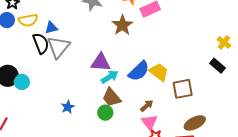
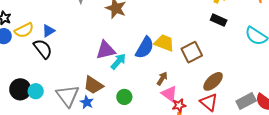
gray triangle: (58, 47) -> (68, 96), moved
brown trapezoid: (112, 97) -> (93, 85), moved

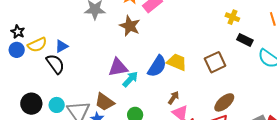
black rectangle: (219, 20) -> (245, 40), moved
brown square: (192, 52) -> (215, 62), moved
cyan circle: (36, 91) -> (57, 105), moved

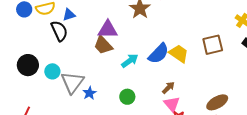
brown square: (215, 62) -> (213, 45), moved
purple triangle: (118, 67) -> (108, 30), moved
brown trapezoid: (105, 102) -> (103, 45), moved

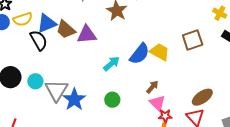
blue triangle: (69, 15) -> (47, 23), size x1.5
brown trapezoid: (103, 45) -> (66, 29), moved
blue star: (89, 93) -> (74, 99), size x1.6

